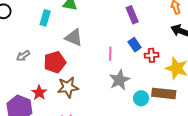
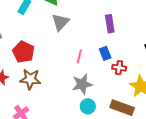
gray triangle: (74, 38) -> (60, 22), moved, turned 36
red pentagon: (55, 62) -> (23, 52), turned 30
cyan circle: (141, 98) -> (88, 106), moved

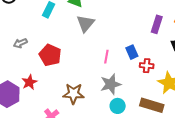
purple rectangle: (110, 24) -> (157, 24), moved, turned 30
brown star: (30, 79) -> (74, 94), moved

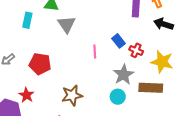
red cross: (147, 66) -> (136, 50), turned 32
gray star: (111, 84) -> (124, 75), moved

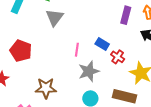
blue rectangle: (118, 41) -> (102, 44), turned -32
gray star: (124, 75) -> (89, 71), moved

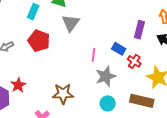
purple rectangle: (126, 15) -> (139, 30), moved
red pentagon: (21, 51) -> (39, 41), moved

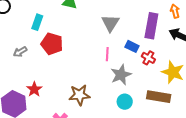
cyan rectangle: (33, 12) -> (37, 22), moved
gray triangle: (71, 23) -> (110, 23), moved
purple rectangle: (139, 30) -> (151, 26), size x1.4

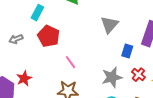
blue rectangle: (132, 46) -> (127, 51), turned 72
pink line: (107, 54) -> (71, 62), moved, turned -48
red cross: (148, 58) -> (138, 75), moved

